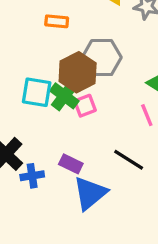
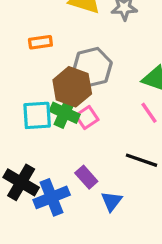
purple rectangle: (71, 164) -> (86, 177), turned 35
blue cross: (32, 176) -> (52, 197), size x1.5
blue triangle: (90, 193) -> (112, 201), size x0.6

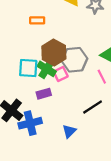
gray hexagon: (92, 67) -> (75, 60), moved
black line: (142, 160) -> (93, 107), turned -60
purple rectangle: (86, 177) -> (44, 94), moved, turned -72

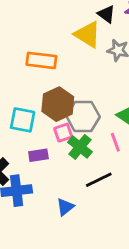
orange rectangle: (37, 20) -> (41, 60), size x1.5
green cross: (47, 69) -> (80, 147), moved

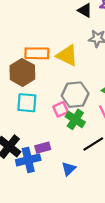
yellow triangle: (88, 34) -> (67, 55), moved
brown hexagon: (58, 104) -> (22, 72), moved
purple rectangle: (38, 155) -> (43, 148), moved

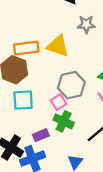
green cross: (75, 119) -> (64, 121), moved
purple rectangle: (43, 148) -> (41, 135), moved

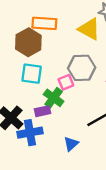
yellow triangle: (58, 46) -> (89, 29), moved
green cross: (64, 121) -> (54, 98), moved

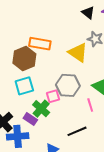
cyan square: (32, 74) -> (24, 86), turned -30
purple rectangle: (43, 111) -> (30, 119), turned 40

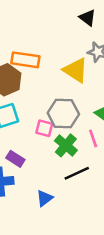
pink square: (53, 96) -> (44, 128), turned 32
green cross: (41, 109) -> (66, 145), moved

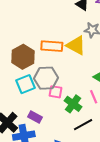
orange rectangle: (25, 60) -> (52, 46), moved
gray hexagon: (63, 114) -> (46, 78), moved

